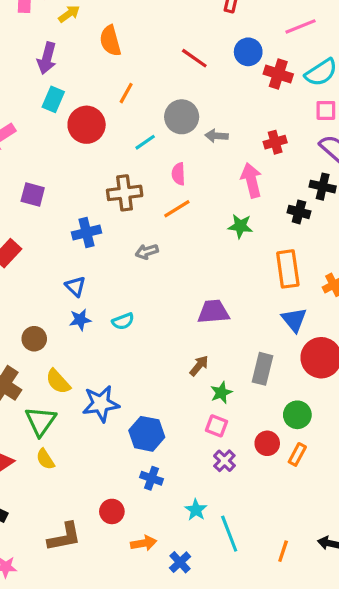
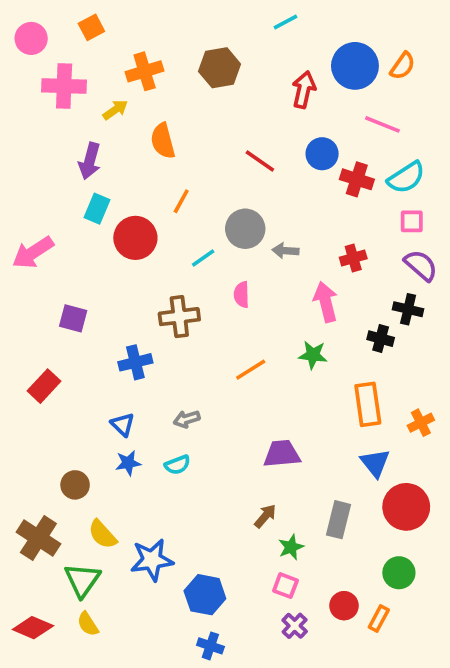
pink line: (301, 26) -> (382, 124), turned 44
orange line: (177, 209) -> (251, 370), moved
gray arrow: (147, 252) -> (187, 419), moved
green circle: (297, 415) -> (399, 573), moved

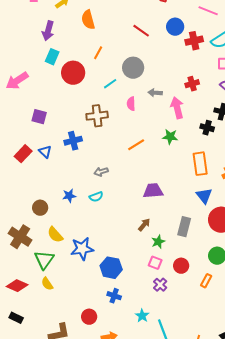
red cross: (357, 179) -> (194, 41), turned -30
gray arrow: (285, 251) -> (155, 93), moved
blue triangle: (123, 425) -> (45, 152), moved
red circle: (344, 606) -> (181, 266), moved

